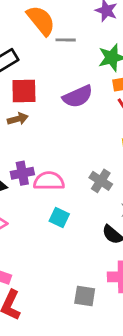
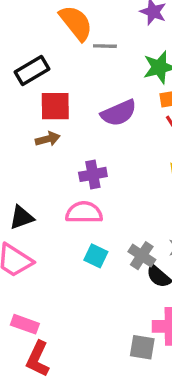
purple cross: (22, 173) -> (93, 174), moved
gray cross: (101, 181) -> (142, 256), moved
gray square: (85, 296) -> (142, 347), moved

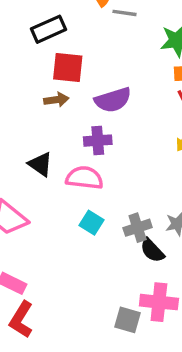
purple semicircle: (119, 113) -> (113, 100), moved
black triangle: (22, 217) -> (40, 164), moved, turned 48
gray cross: (142, 256) -> (138, 228), turned 32

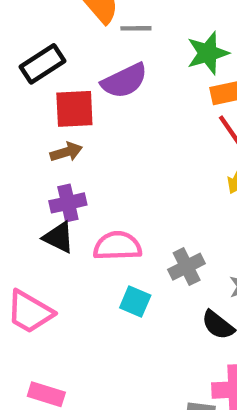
purple semicircle: (113, 100) -> (124, 81), moved
purple cross: (98, 141) -> (68, 203), moved
gray cross: (138, 228) -> (187, 267), moved

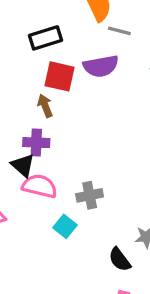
brown arrow: (66, 152) -> (45, 106), turned -110
pink semicircle: (117, 246) -> (40, 186), moved
gray cross: (187, 267) -> (90, 195), moved

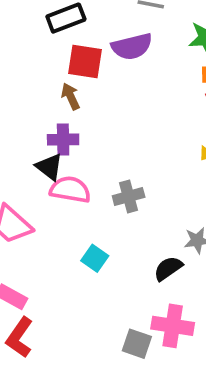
cyan square: (65, 226) -> (95, 258), moved
black semicircle: (120, 259) -> (168, 268), turned 95

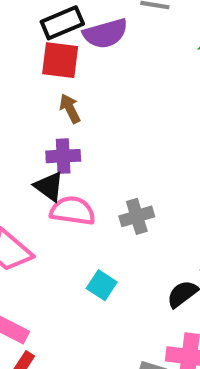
purple semicircle: (132, 47) -> (105, 34), moved
red square: (85, 62) -> (60, 60), moved

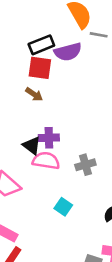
brown arrow: (70, 109) -> (34, 94), moved, turned 150
purple cross: (63, 156) -> (49, 138), moved

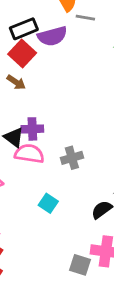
red square: (40, 68) -> (22, 54), turned 35

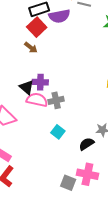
gray cross: (72, 158) -> (56, 100), moved
cyan square: (48, 203) -> (58, 132), moved

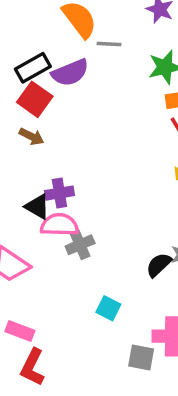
gray cross: (56, 100) -> (80, 245), moved
cyan square: (58, 132) -> (108, 308), moved
black semicircle: (87, 144) -> (159, 265), moved

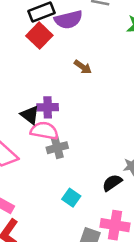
brown arrow: (32, 137) -> (83, 67), moved
black semicircle: (159, 265) -> (112, 183), moved

